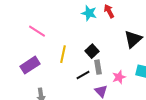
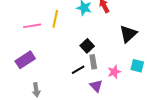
pink line: (37, 31) -> (32, 26), turned -42
yellow line: (63, 54) -> (55, 19), moved

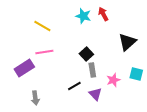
yellow line: (55, 19) -> (42, 26), moved, turned -72
pink line: (32, 26) -> (44, 52), moved
black line: (78, 70) -> (74, 86), moved

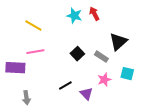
purple rectangle: (24, 68) -> (15, 68), turned 36
gray rectangle: (92, 70) -> (101, 57), moved, turned -48

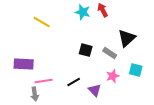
pink line: (35, 52) -> (44, 81), moved
black square: (77, 54) -> (86, 50), turned -32

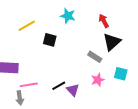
red arrow: (103, 10) -> (104, 21), moved
yellow line: (42, 22) -> (27, 26), turned -60
black square: (86, 50) -> (50, 40), moved
purple triangle: (95, 90) -> (73, 90), moved

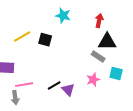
red arrow: (104, 21) -> (99, 21), turned 40
yellow line: (27, 26) -> (22, 37), moved
black triangle: (112, 42) -> (107, 42), turned 42
gray rectangle: (95, 57) -> (98, 57), moved

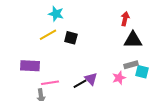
cyan star: (63, 16) -> (56, 14), moved
gray rectangle: (98, 57) -> (131, 65), moved, turned -48
purple triangle: (68, 90) -> (91, 79), moved

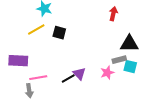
black triangle: (133, 40) -> (129, 44), moved

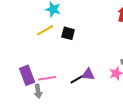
purple rectangle: (18, 61) -> (27, 75), moved, turned 66
purple triangle: (79, 74) -> (88, 74), turned -40

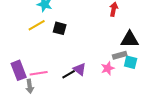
purple triangle: (88, 74) -> (80, 69), turned 32

